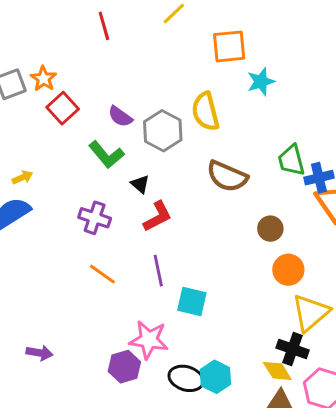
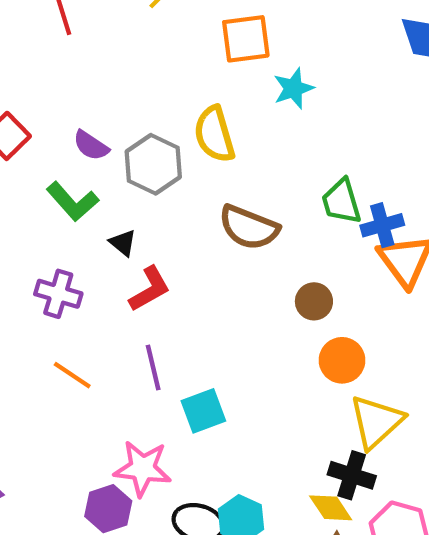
cyan square: (192, 301) -> (203, 411), turned -32

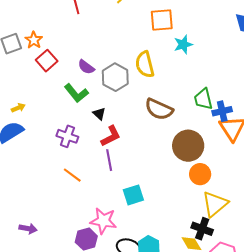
brown circle: (314, 301) -> (188, 146), size x1.8
purple line: (153, 367) -> (109, 160), moved

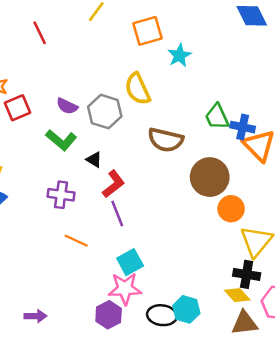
red square: (47, 61) -> (18, 108), turned 30
blue cross: (222, 111) -> (243, 127), turned 36
cyan square: (133, 195) -> (130, 262), moved

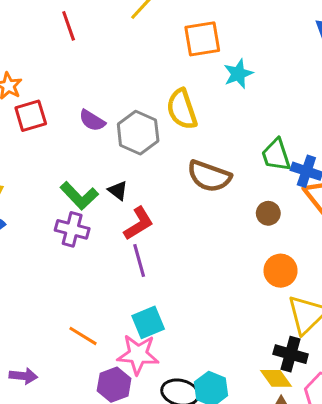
green L-shape: (61, 140) -> (79, 196), moved
brown circle: (210, 177) -> (268, 213), moved, size x0.5
orange line: (76, 241) -> (83, 336), moved

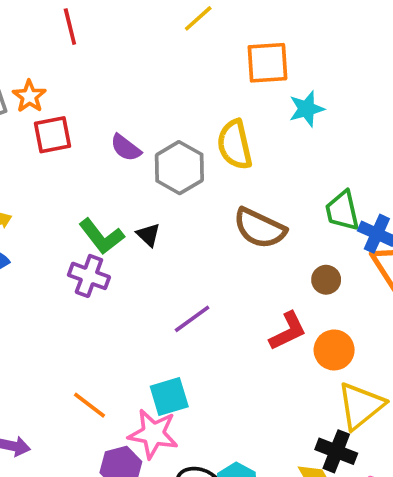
red line: (69, 26) -> (70, 27), moved
red L-shape: (139, 224) -> (288, 331), moved
purple line: (139, 261) -> (192, 319), moved, turned 64

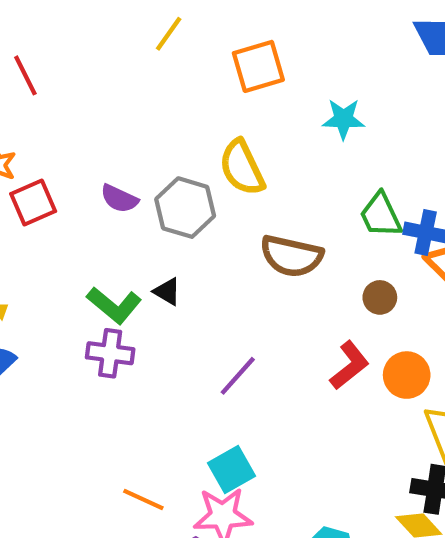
cyan star: (307, 109) -> (343, 119), moved, turned 30

